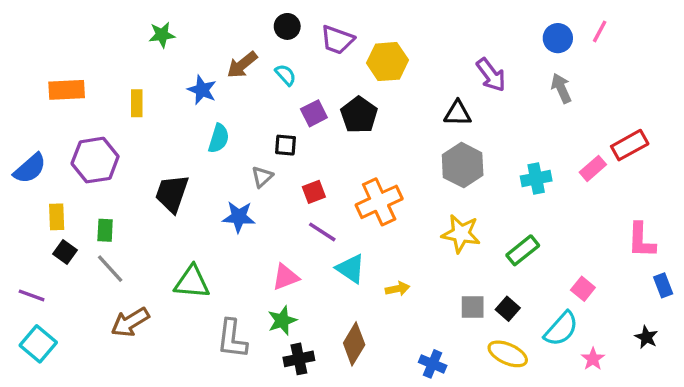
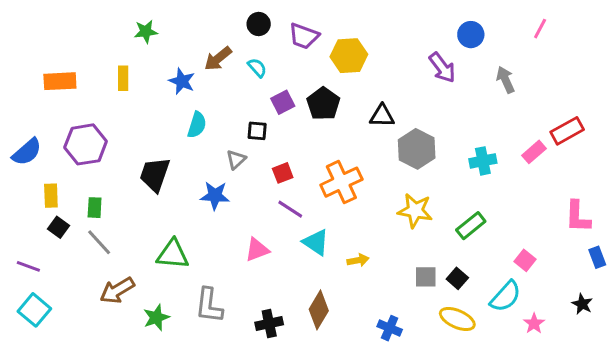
blue circle: (558, 38) -> (471, 35), moved
yellow rectangle: (137, 103) -> (123, 78), moved
black triangle: (458, 113) -> (382, 116), moved
green star: (282, 320) -> (156, 317), moved

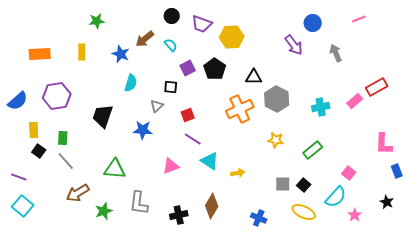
pink line: (540, 29) -> (359, 19), turned 40
orange cross: (341, 182) -> (240, 109), moved
yellow star: (415, 211) -> (276, 140), size x0.7

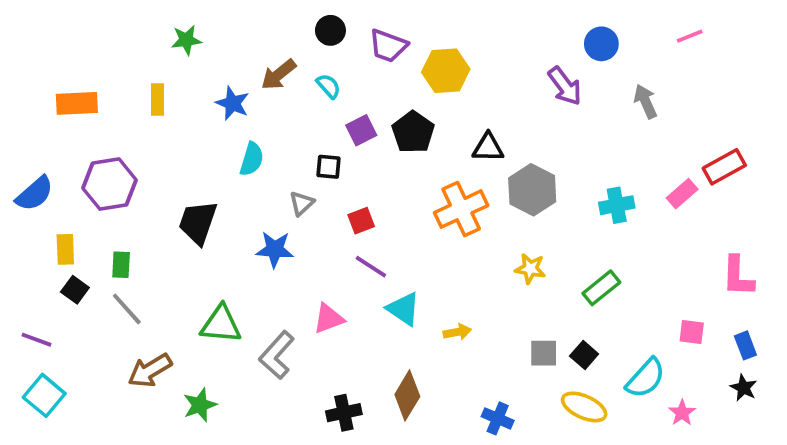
blue rectangle: (397, 171) -> (745, 345), moved
pink square: (349, 173) -> (692, 332), moved, turned -32
gray L-shape: (139, 203) -> (277, 355), moved, turned 35

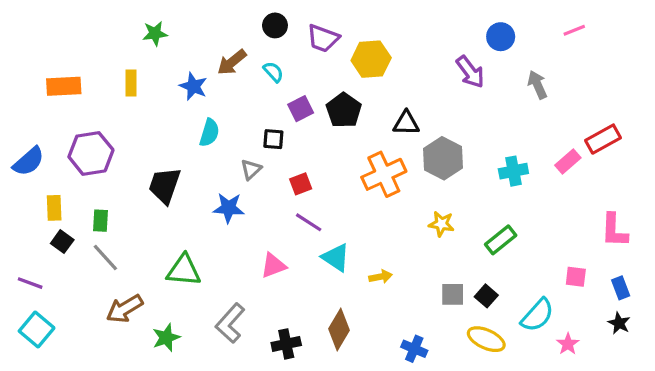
gray L-shape: (277, 355) -> (230, 323), moved

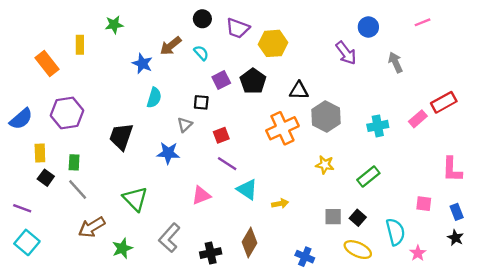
yellow rectangle: (131, 83) -> (80, 45), moved
orange rectangle: (64, 86) -> (47, 64), turned 55
green triangle: (184, 270) -> (135, 199), turned 40
cyan semicircle: (537, 315) -> (395, 232), turned -56

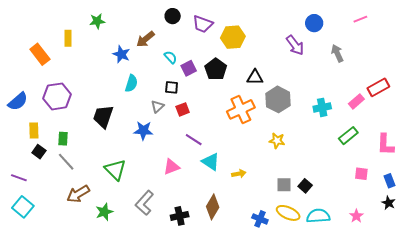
cyan semicircle: (201, 53) -> (171, 57), moved
red square: (221, 135) -> (183, 109), moved
green rectangle: (368, 177) -> (348, 136), moved
cyan semicircle: (395, 232) -> (318, 216), moved, turned -80
yellow ellipse: (358, 250) -> (288, 213), moved

